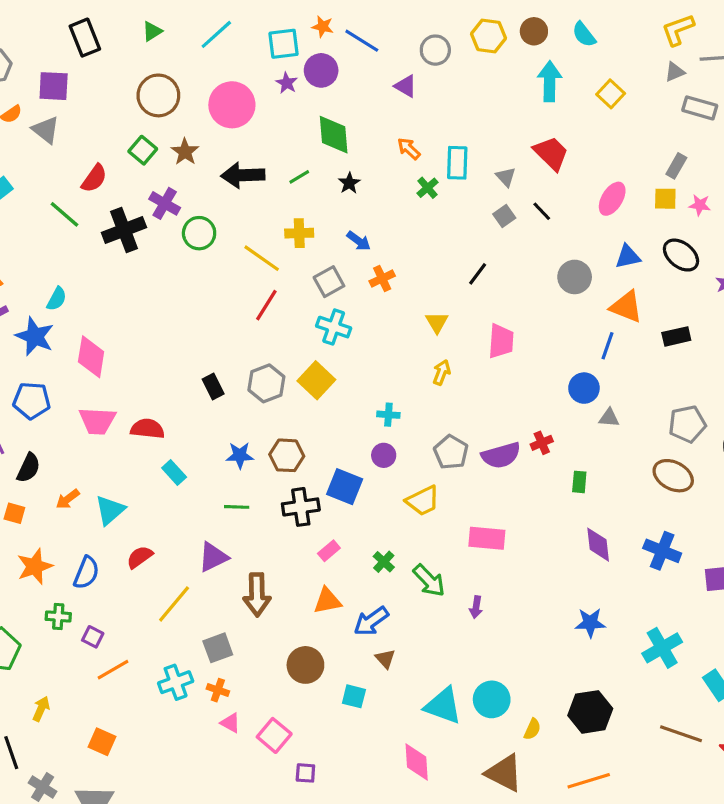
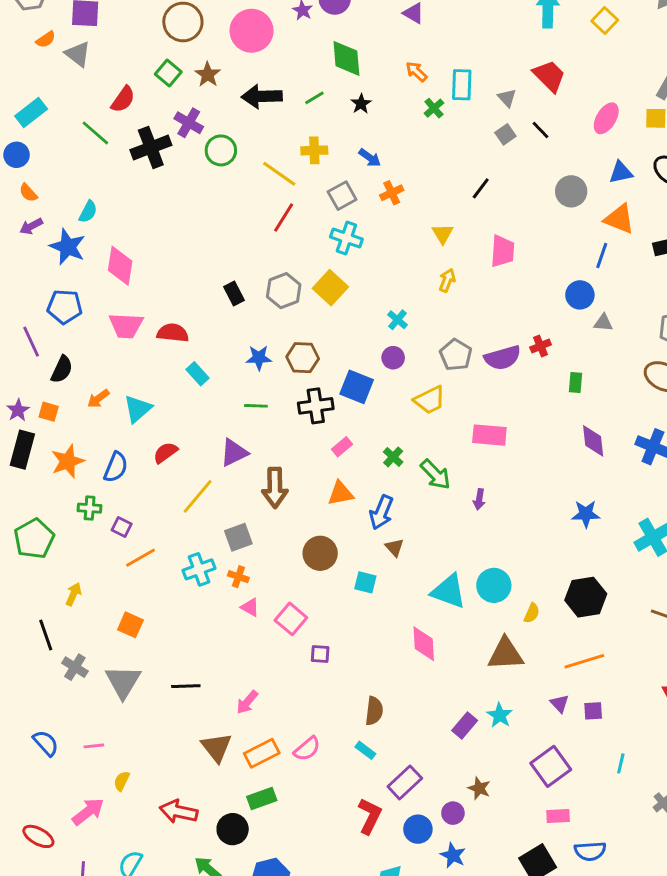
cyan cross: (388, 415) -> (397, 320), turned 36
blue arrow: (371, 621) -> (381, 512), turned -32
brown triangle: (504, 773) -> (505, 654), turned -30

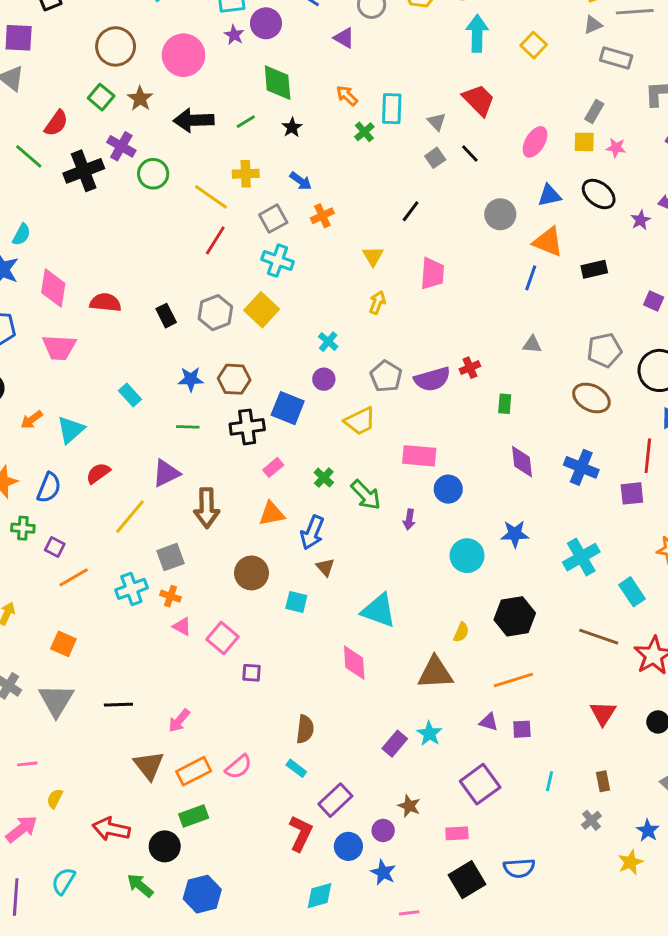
blue circle: (580, 295) -> (448, 489), moved
red semicircle: (173, 333) -> (105, 302), moved
cyan circle: (494, 585) -> (467, 556), moved
purple triangle: (560, 704) -> (489, 722), turned -30
pink rectangle: (558, 816) -> (457, 833), moved

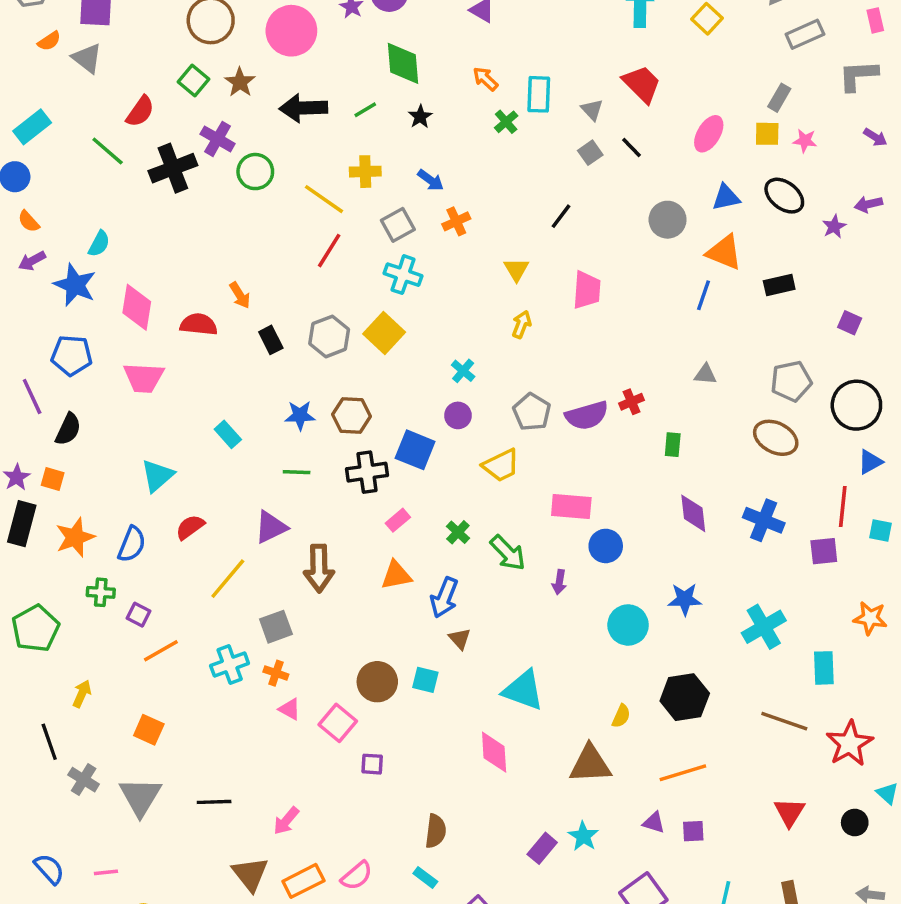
gray rectangle: (616, 58) -> (805, 34), turned -40
orange arrow: (32, 420) -> (240, 295), moved, turned -85
brown circle: (251, 573) -> (377, 682), moved
cyan rectangle: (632, 592) -> (824, 668), turned 32

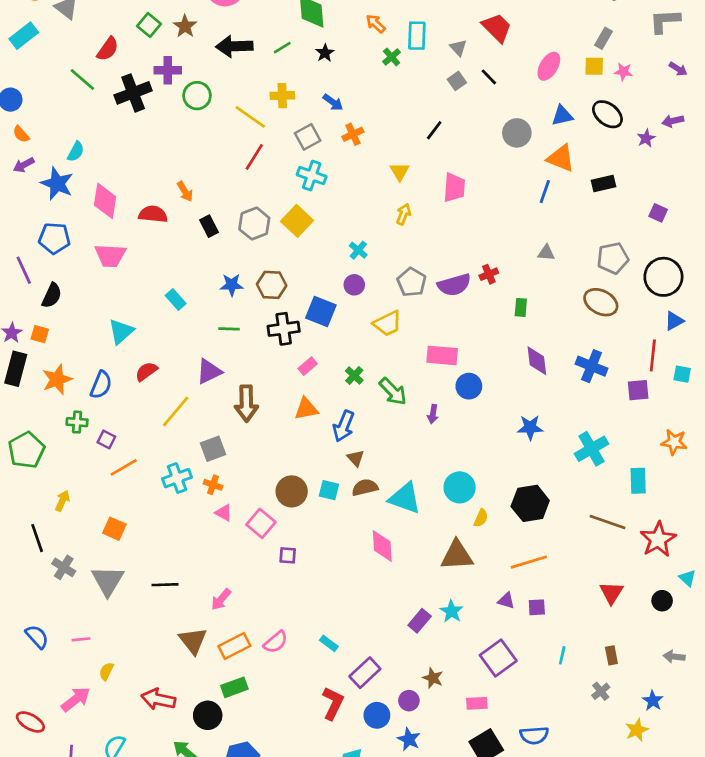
cyan rectangle: (32, 127) -> (24, 36), moved
purple cross: (218, 139) -> (168, 70), turned -30
cyan circle: (628, 625) -> (460, 487), moved
brown semicircle: (436, 831) -> (365, 487), moved, turned -110

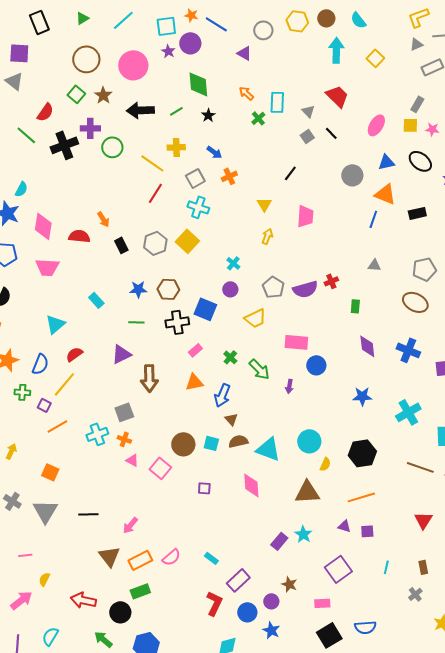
yellow line: (176, 411) -> (64, 384), moved
purple square: (288, 555) -> (204, 488), moved

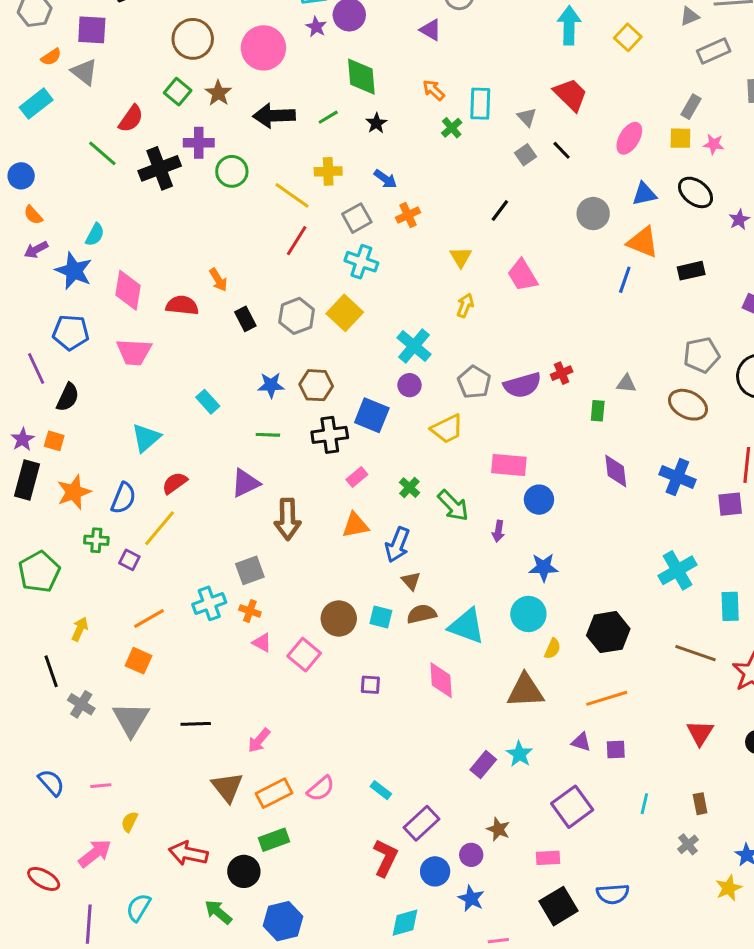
pink trapezoid: (305, 216) -> (522, 275), turned 145
cyan cross: (233, 263) -> (414, 346), size x1.6
gray triangle: (374, 265) -> (626, 384), moved
blue star: (362, 396) -> (543, 567), moved
orange line: (57, 426) -> (149, 619), moved

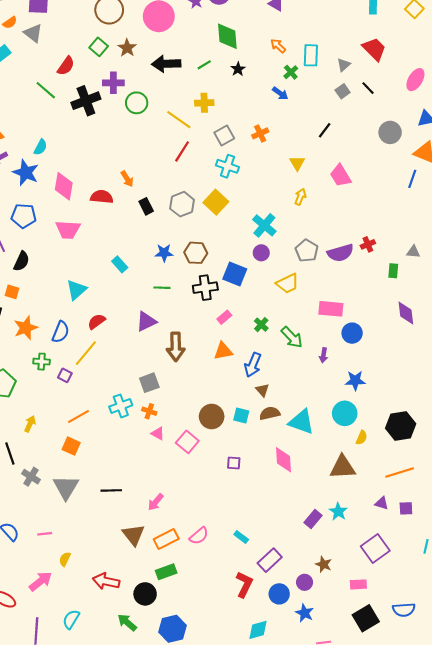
gray triangle: (527, 117) -> (344, 65), turned 32
blue arrow: (385, 179) -> (280, 93), moved

